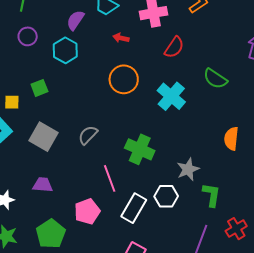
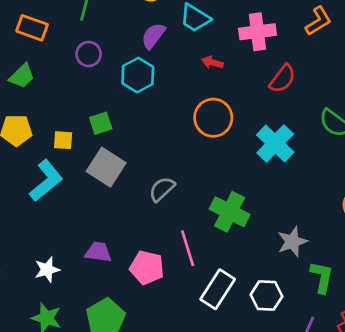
gray square: (44, 137) -> (106, 167), moved
white hexagon: (166, 196) -> (266, 295), moved
pink pentagon: (87, 211) -> (147, 268), moved, turned 30

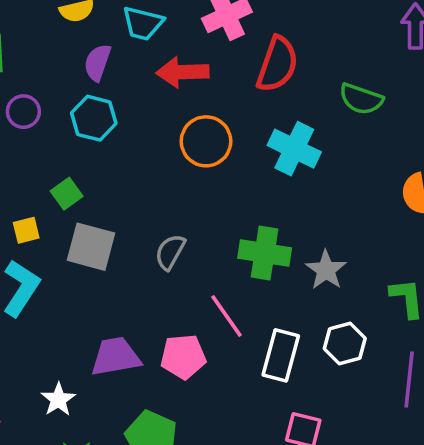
red arrow: (212, 62) -> (183, 72), size x1.8
red semicircle: (283, 79) -> (277, 64), size x1.4
gray star: (292, 242) -> (326, 270), moved
purple trapezoid: (98, 252) -> (116, 357), size x1.4

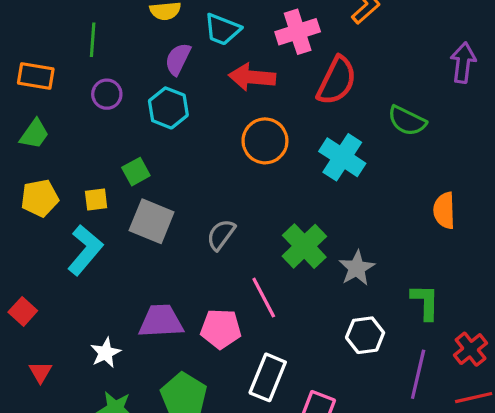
green cross: (265, 253) -> (304, 246), turned 30
white rectangle: (281, 355) -> (268, 377), moved

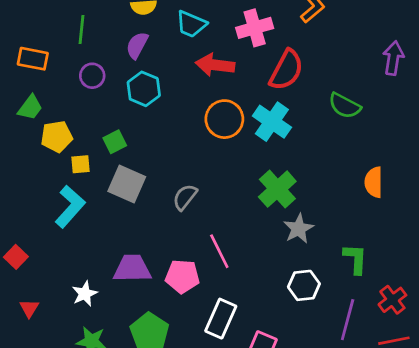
purple semicircle: (178, 59) -> (137, 45), moved
cyan cross: (342, 157) -> (272, 122), moved
yellow pentagon: (40, 198) -> (57, 137), moved
green cross: (304, 246) -> (277, 189), moved

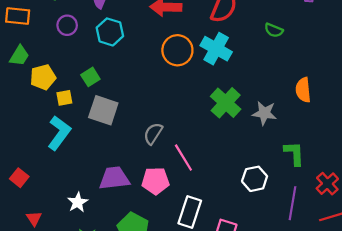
green semicircle: (345, 106) -> (274, 30), size x0.7
gray semicircle: (185, 197) -> (153, 134), moved
gray star: (299, 229) -> (264, 113), moved, turned -30

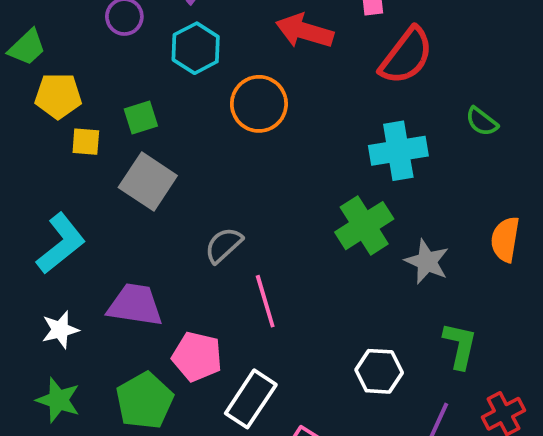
cyan cross: (216, 49) -> (398, 151), moved, turned 36
orange circle: (177, 50) -> (259, 104), moved
cyan L-shape: (59, 133) -> (61, 243), moved
pink pentagon: (155, 181) -> (197, 357), moved

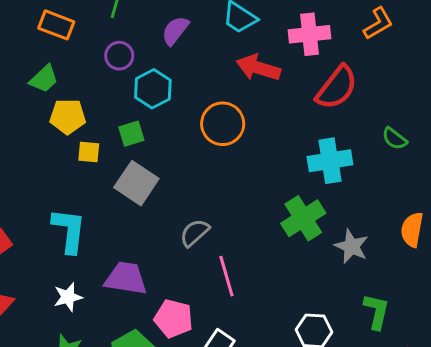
cyan hexagon: (196, 48) -> (153, 89), moved
cyan L-shape: (61, 243) -> (69, 230), turned -45

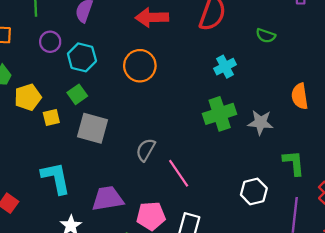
cyan cross: (330, 161) -> (225, 67), size x0.7
green cross: (303, 218) -> (220, 114), turned 32

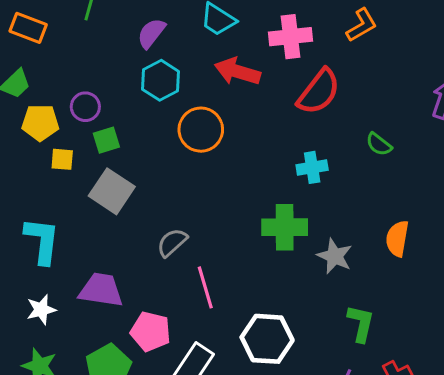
purple circle: (50, 42) -> (85, 107), moved
cyan hexagon: (82, 57) -> (161, 80), moved
white hexagon: (254, 191) -> (267, 339), moved, size x1.4

